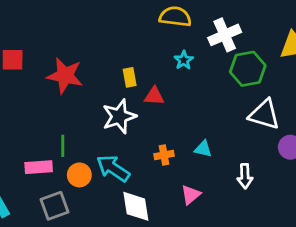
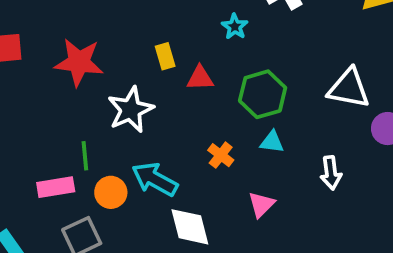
green hexagon: (248, 69) -> (263, 94), moved
white star: (119, 116) -> (131, 110), moved
orange cross: (164, 155) -> (221, 155), turned -36

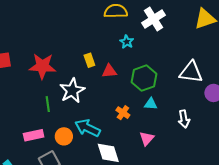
green line: (85, 156) -> (48, 104), moved

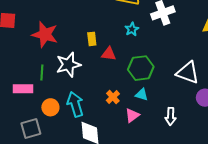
cyan arrow: (88, 128) -> (75, 104), turned 35
pink rectangle: (34, 135) -> (23, 89), moved
pink triangle: (147, 138) -> (132, 115), moved

